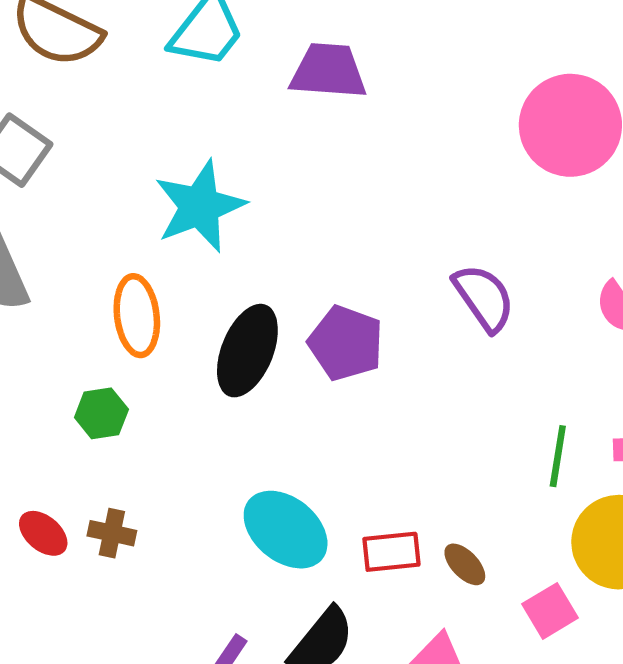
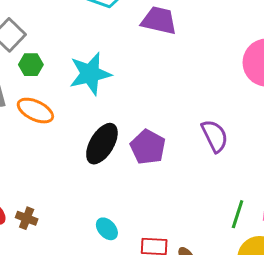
orange ellipse: (137, 316) -> (35, 111), moved, turned -66
green hexagon: (101, 413) -> (31, 65), moved
cyan ellipse: (286, 530) -> (107, 229), size x0.6

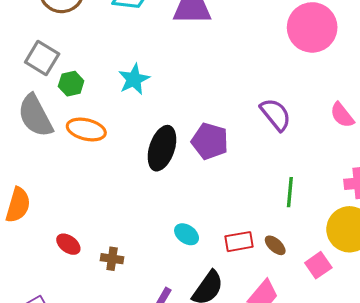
cyan star: (90, 74) -> (134, 79), size x0.7
green line: (238, 214) -> (290, 192), moved
brown cross: (27, 218) -> (112, 259), moved

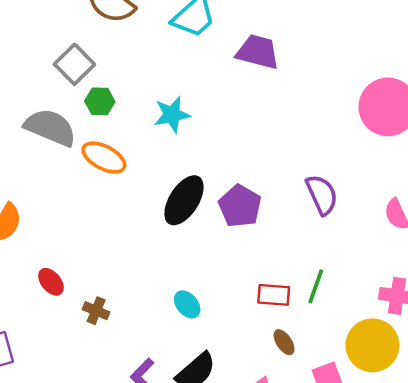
gray semicircle: (35, 116) -> (50, 127), turned 126
red rectangle: (239, 242) -> (274, 295), moved

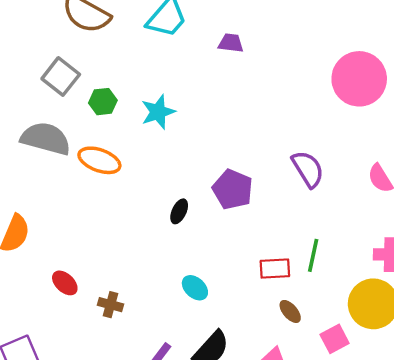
purple trapezoid: (258, 52) -> (231, 43), size x0.6
green hexagon: (100, 101) -> (103, 102), moved
black ellipse: (184, 200) -> (179, 211), moved, size x0.5

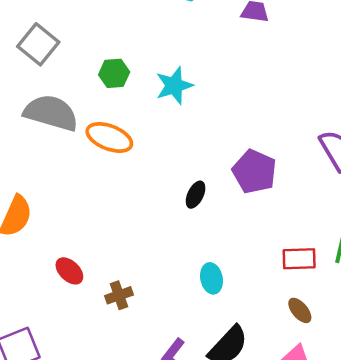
gray square: (61, 77) -> (38, 44), moved
cyan ellipse: (195, 288) -> (212, 278), turned 35
brown cross: (110, 305) -> (119, 295), turned -35
brown ellipse: (290, 311) -> (300, 310), moved

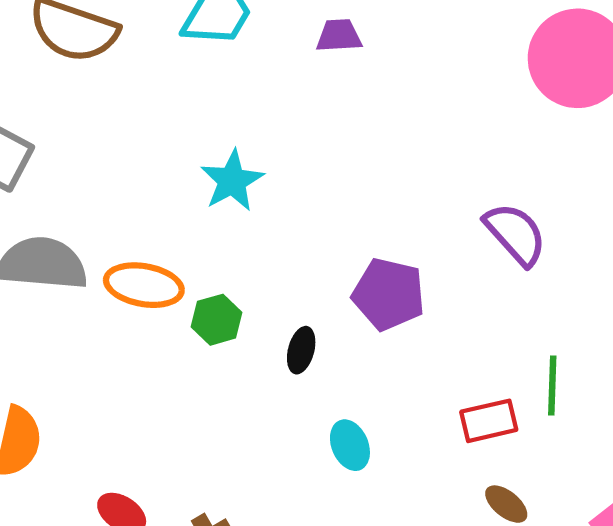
green hexagon: (114, 73) -> (217, 320), moved
cyan ellipse: (212, 278) -> (350, 445), moved

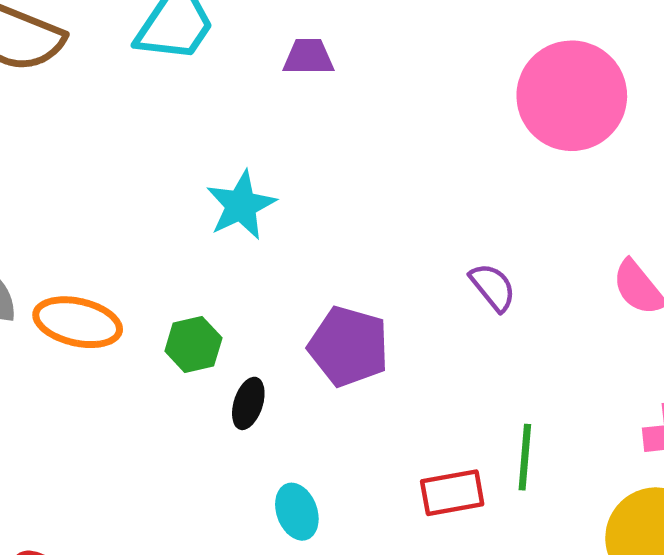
cyan star: (232, 181) -> (241, 205), moved
purple semicircle: (515, 234) -> (493, 287), size x0.7
green hexagon: (217, 320) -> (193, 344), moved

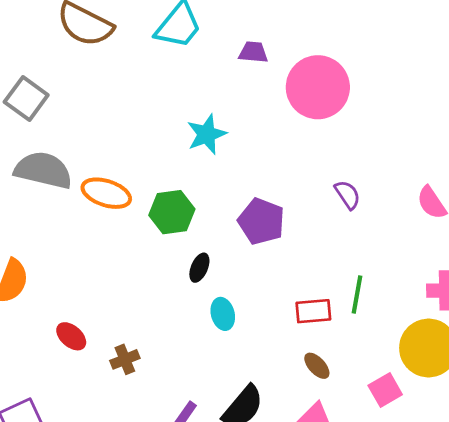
pink circle: (572, 96) -> (318, 87), moved
green hexagon: (193, 344) -> (172, 212), size x1.4
black ellipse: (248, 403) -> (199, 268), moved

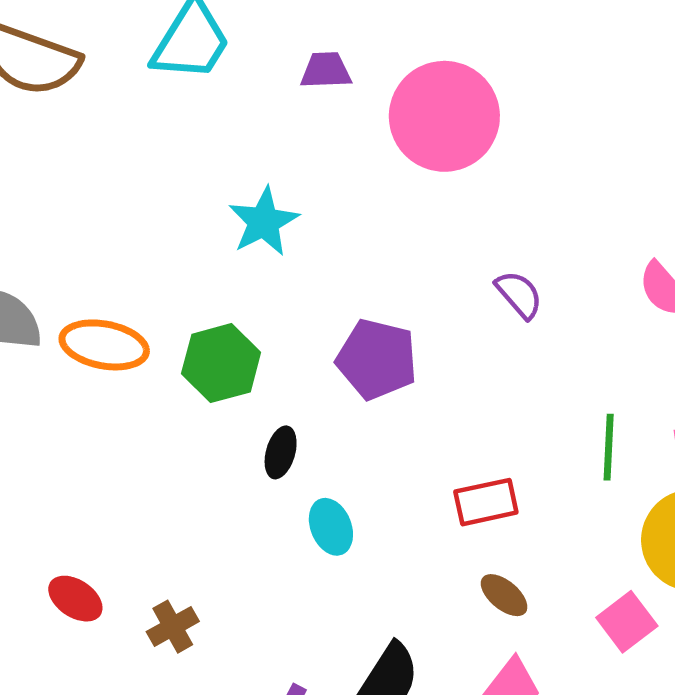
green line: (357, 294) -> (609, 447), moved

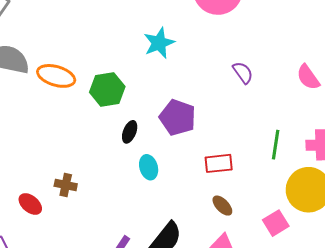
cyan star: (264, 222) -> (159, 43), moved
purple pentagon: (377, 359) -> (178, 118), moved
red ellipse: (75, 599) -> (30, 204), moved
brown cross: (173, 627) -> (66, 185), moved, turned 35

